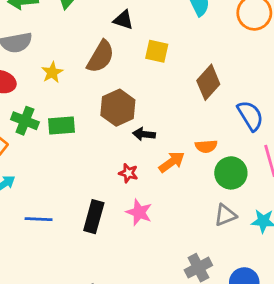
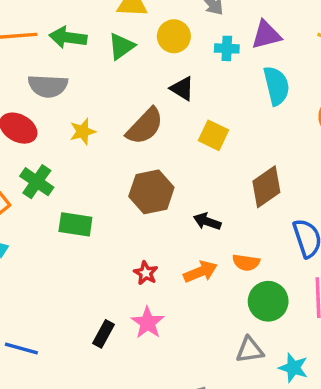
green rectangle: (61, 126) -> (75, 224), moved
black arrow: (144, 134) -> (207, 221), moved
black rectangle: (94, 217) -> (103, 334), moved, size x0.7
blue line: (39, 219) -> (21, 348), moved

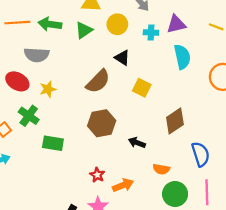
yellow star: (83, 132) -> (48, 89), moved
orange arrow: (200, 272) -> (123, 185), moved

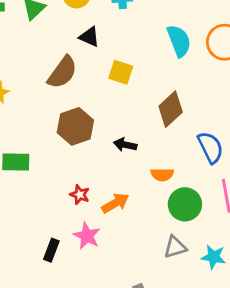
cyan semicircle: (182, 57) -> (179, 41), moved

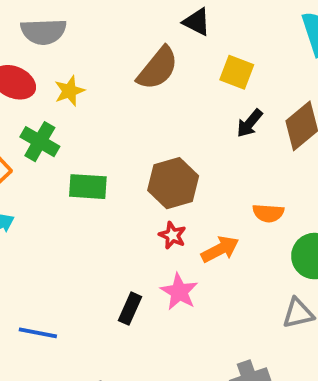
brown hexagon: (75, 126) -> (173, 183), moved
black arrow: (125, 145) -> (250, 123), moved, turned -65
orange semicircle: (162, 175) -> (268, 213), moved

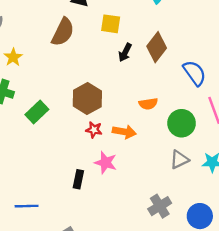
green rectangle: (88, 187) -> (37, 112), turned -35
orange arrow: (220, 249) -> (124, 132), turned 50

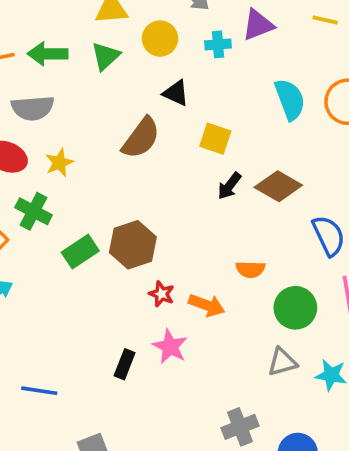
brown diamond: (157, 47) -> (278, 186), turned 72
brown hexagon: (87, 99) -> (133, 245), moved

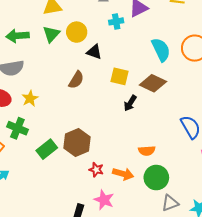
yellow circle: (160, 38) -> (77, 32), moved
brown semicircle: (141, 138) -> (76, 80), size x0.7
brown diamond: (278, 186) -> (153, 83), moved
green circle: (295, 308) -> (156, 178), moved

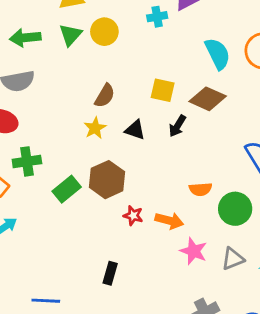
black triangle: (94, 52) -> (135, 130), moved
yellow star: (30, 98) -> (95, 128), moved
green cross: (17, 128) -> (27, 161), turned -30
green circle: (156, 178) -> (235, 209), moved
pink star: (104, 200) -> (194, 251), moved

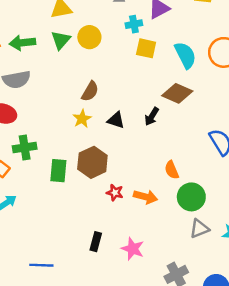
yellow square: (163, 90) -> (146, 48), moved
green rectangle: (67, 189) -> (58, 171), turned -45
orange semicircle: (200, 189) -> (172, 170), turned 72
green circle: (235, 209) -> (191, 197), moved
pink star: (194, 251) -> (133, 249), moved

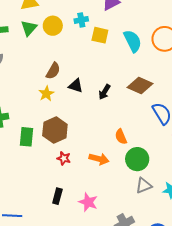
cyan cross: (134, 24) -> (81, 20), moved
brown diamond: (177, 93) -> (140, 85), moved
black triangle: (116, 120) -> (76, 86), moved
red star: (115, 193) -> (64, 158), moved

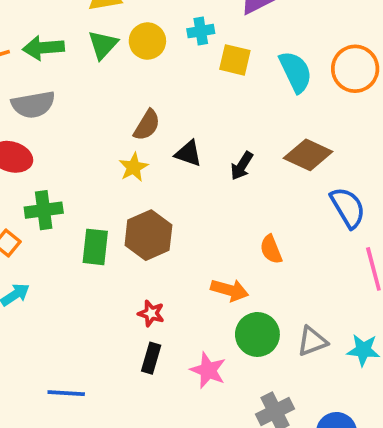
red star: (64, 158) -> (151, 313), moved
green circle: (137, 159) -> (257, 334), moved

